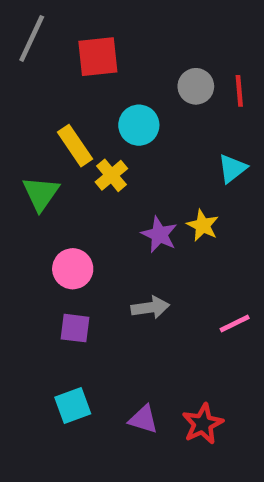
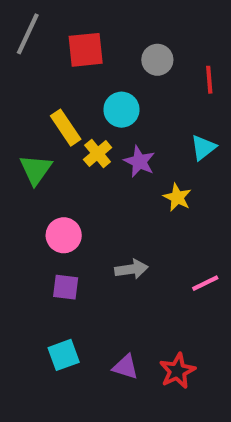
gray circle: (196, 86) -> (157, 60), moved
purple star: (159, 235) -> (139, 161), moved

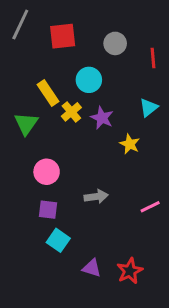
cyan square: (64, 355) -> (58, 240), moved, turned -35

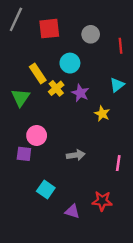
pink line: (150, 207) -> (118, 163), turned -56
purple square: (48, 210) -> (24, 154), moved
red star: (130, 271) -> (102, 201), moved, turned 30

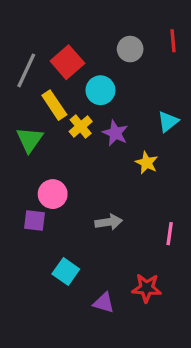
gray line: (16, 19) -> (26, 70), moved
red square: (49, 29) -> (67, 62), moved, turned -35
red line: (121, 46) -> (173, 41), moved

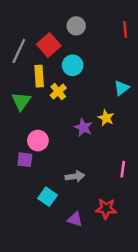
gray circle: (130, 49) -> (76, 26), moved
yellow rectangle: (54, 105) -> (39, 76), turned 30
purple star: (115, 133) -> (83, 127), moved
gray arrow: (109, 222) -> (75, 176), moved

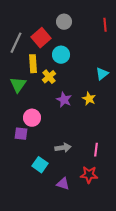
purple star: (83, 127) -> (64, 100), moved
pink line: (123, 169) -> (96, 150), moved

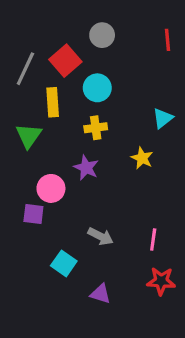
yellow cross: (49, 77) -> (96, 128), moved, turned 32
purple star: (64, 100) -> (86, 168), moved
gray arrow: (63, 148) -> (100, 236), turned 35
red star: (89, 175) -> (161, 281), moved

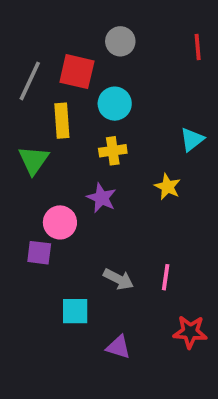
red square: (65, 61) -> (77, 72), turned -36
pink line: (153, 240) -> (166, 277), moved
cyan square: (64, 263) -> (75, 311), turned -35

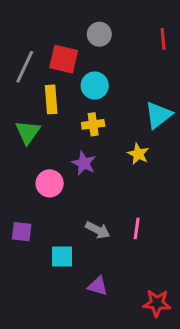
cyan triangle: (192, 139) -> (158, 115), size x1.4
purple square: (39, 253) -> (22, 232), moved
red star: (190, 332) -> (157, 303), moved

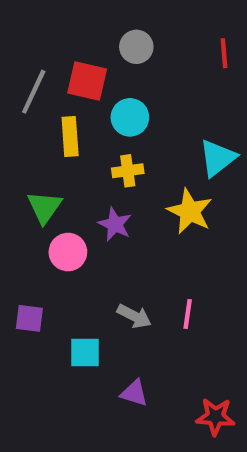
green triangle: (28, 132) -> (44, 207), moved
yellow star: (138, 154) -> (190, 211), size x1.5

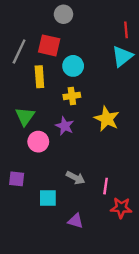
gray circle: (136, 47) -> (63, 14), moved
cyan triangle: (218, 158) -> (122, 56), moved
pink line: (188, 314) -> (106, 186), moved
red star: (215, 417) -> (121, 208), moved

